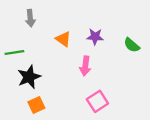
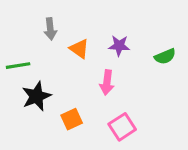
gray arrow: (30, 18) -> (50, 29), moved
green semicircle: (132, 45) -> (165, 56), turned -63
orange square: (36, 105) -> (72, 119), moved

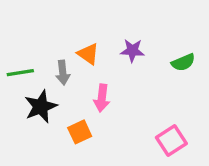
gray arrow: (50, 29) -> (63, 73), moved
pink arrow: (107, 82) -> (102, 98), moved
pink square: (122, 127) -> (171, 140), moved

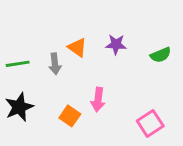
pink arrow: (102, 98) -> (98, 100), moved
black star: (41, 107) -> (19, 107), moved
orange square: (80, 132) -> (70, 116), turned -30

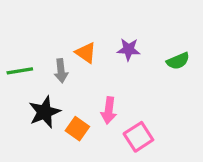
black star: (19, 107) -> (44, 112), moved
pink square: (150, 123) -> (138, 137), moved

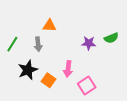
purple star: (129, 49) -> (89, 43), moved
orange triangle: (86, 53) -> (49, 26), moved, turned -32
green line: (20, 71) -> (12, 44), turned -49

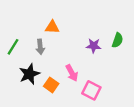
green semicircle: (111, 38) -> (118, 40), turned -48
pink arrow: (68, 69) -> (72, 73), turned -35
pink square: (87, 85) -> (91, 90), turned -30

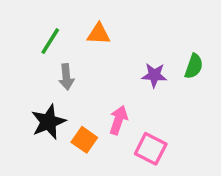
orange triangle: (52, 27) -> (99, 34), moved
green line: (13, 47) -> (50, 41), moved
pink arrow: (72, 73) -> (118, 120), turned -133

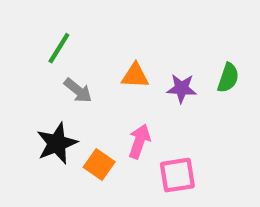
orange triangle: (99, 34) -> (135, 76), moved
gray arrow: (66, 77) -> (78, 90), turned -45
pink square: (151, 149) -> (177, 175), turned -36

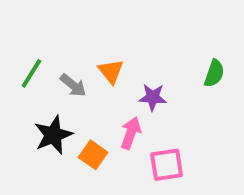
green line: (59, 48) -> (31, 73), moved
orange triangle: (135, 76) -> (111, 71), moved, turned 48
purple star: (182, 88) -> (153, 97), moved

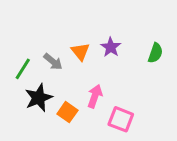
green line: (31, 73) -> (23, 69), moved
purple star: (153, 97) -> (111, 47), moved, turned 30
pink square: (167, 165) -> (121, 119), turned 30

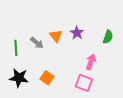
green line: (23, 69) -> (16, 48), turned -35
pink arrow: (95, 96) -> (91, 62), moved
black star: (39, 98) -> (19, 78), moved, turned 30

